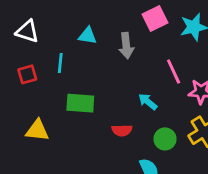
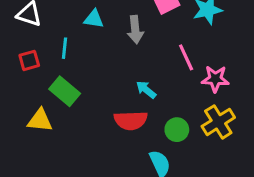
cyan arrow: (148, 102) -> (146, 90), moved
green rectangle: (80, 103) -> (65, 91), moved, turned 36
red semicircle: (122, 130) -> (131, 120), size x1.5

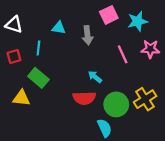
pink star: (215, 79) -> (150, 49), moved
green circle: (177, 130) -> (116, 104), size x1.5

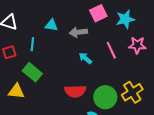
gray arrow: (87, 35) -> (78, 32), turned 90
cyan arrow: (95, 77) -> (85, 58), moved

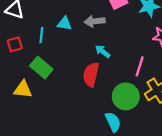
cyan triangle: (51, 25) -> (64, 24), moved
pink line: (111, 50) -> (140, 66), moved, turned 42
red semicircle: (75, 91) -> (91, 74), moved, turned 105

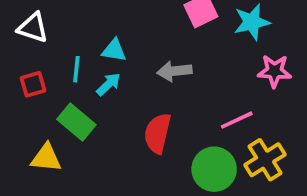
gray arrow: (95, 21) -> (174, 71), moved
cyan arrow: (103, 51) -> (108, 84), moved, turned 98
pink line: (140, 66) -> (237, 120), turned 48

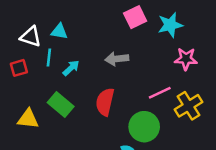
white triangle: (33, 28) -> (31, 37), moved
cyan triangle: (114, 50) -> (59, 31), moved
green rectangle: (76, 122) -> (61, 104), moved
yellow cross: (265, 160) -> (188, 106), moved

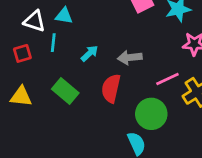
gray arrow: (117, 59) -> (130, 57), moved
cyan arrow: (71, 68) -> (90, 53), moved
yellow triangle: (28, 119) -> (21, 96), moved

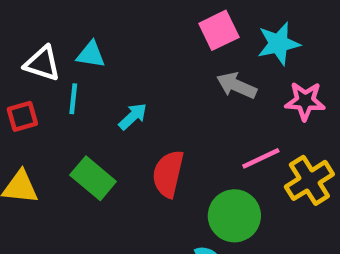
gray arrow: (130, 57) -> (237, 86), moved, turned 30

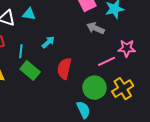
cyan line: (73, 99) -> (21, 51), moved
pink star: (305, 101) -> (127, 48), moved
yellow cross: (309, 180) -> (123, 89), moved

